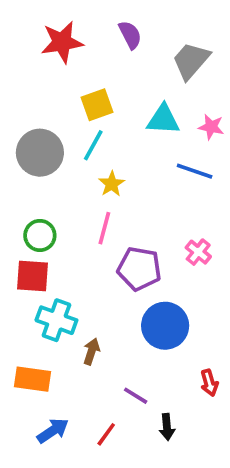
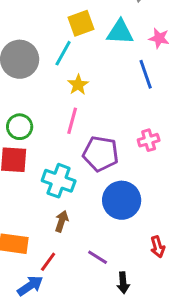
yellow square: (97, 105) -> (81, 23), moved
blue line: (195, 171) -> (146, 74), turned 52
pink cross: (198, 252) -> (149, 140), turned 35
cyan cross: (56, 320) -> (59, 181), moved
red line: (106, 434) -> (48, 262), moved

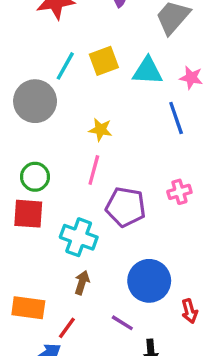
cyan line: (63, 53) -> (65, 66), moved
yellow star: (78, 85) -> (101, 130), turned -30
blue circle: (122, 200) -> (149, 281), moved

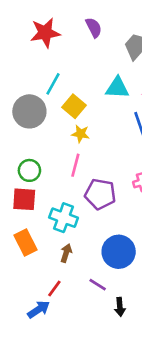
yellow square: (104, 61) -> (74, 106), moved, turned -30
orange rectangle: (28, 308) -> (26, 243), moved, turned 55

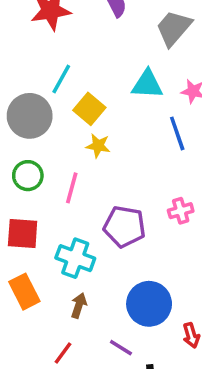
pink line: (75, 165) -> (72, 188), moved
green circle: (29, 170) -> (28, 176), moved

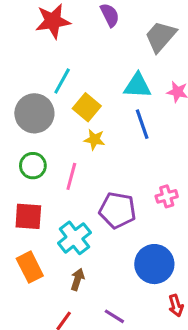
blue line: (177, 133) -> (142, 124), moved
cyan cross: (75, 258) -> (74, 238), turned 32
blue circle: (149, 304) -> (154, 264), moved

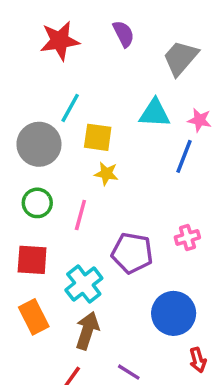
yellow square: (87, 107) -> (98, 137), turned -32
blue line: (142, 124) -> (184, 156), moved, turned 40
brown arrow: (77, 279) -> (87, 331), size x1.5

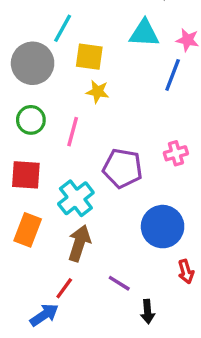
orange rectangle: (34, 317) -> (28, 230), turned 48

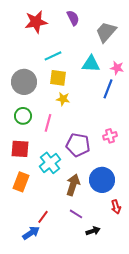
cyan line: (63, 28) -> (53, 56), moved, turned 36
brown arrow: (79, 243) -> (73, 185), moved
black arrow: (148, 312) -> (93, 231), turned -104

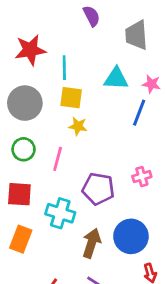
red star: (36, 22) -> (30, 50), moved
gray trapezoid: (106, 32) -> (136, 35), turned -45
cyan line: (53, 56) -> (64, 68), turned -66
cyan cross: (50, 163) -> (60, 213), turned -35

